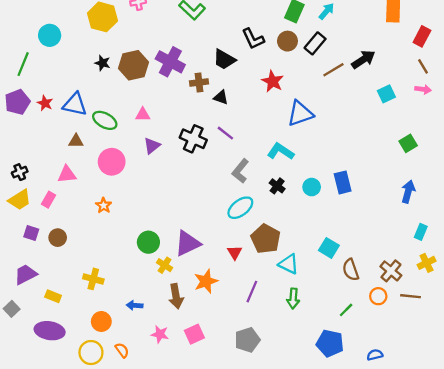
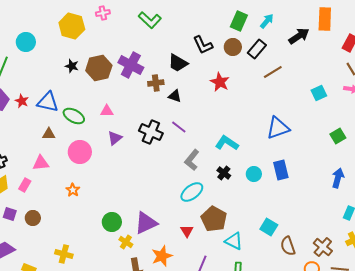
black arrow: (363, 59) -> (299, 36), moved
blue triangle: (300, 113) -> (278, 128), moved

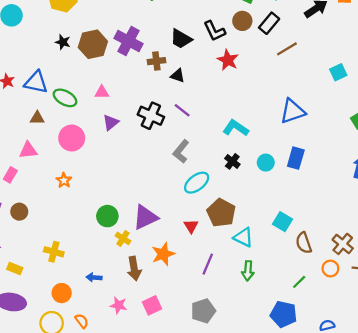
black L-shape: (203, 45) -> (214, 31), moved
gray L-shape: (192, 160) -> (181, 151), moved
blue rectangle: (281, 170) -> (296, 158), turned 30

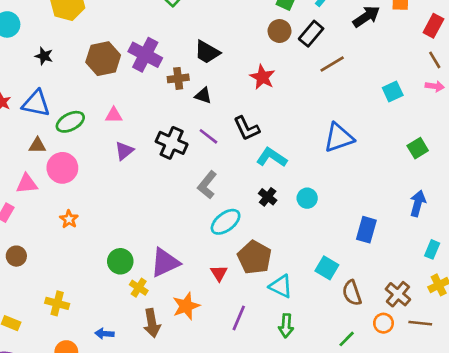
black L-shape: (214, 31) -> (247, 128), moved
black star: (63, 42) -> (44, 56), moved
green ellipse: (65, 98) -> (70, 122), turned -55
pink circle: (72, 138) -> (62, 168), moved
blue rectangle: (296, 158) -> (366, 230), moved

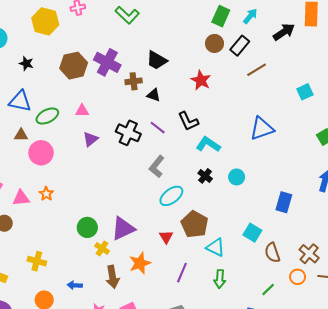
pink triangle: (27, 184) -> (21, 198), moved

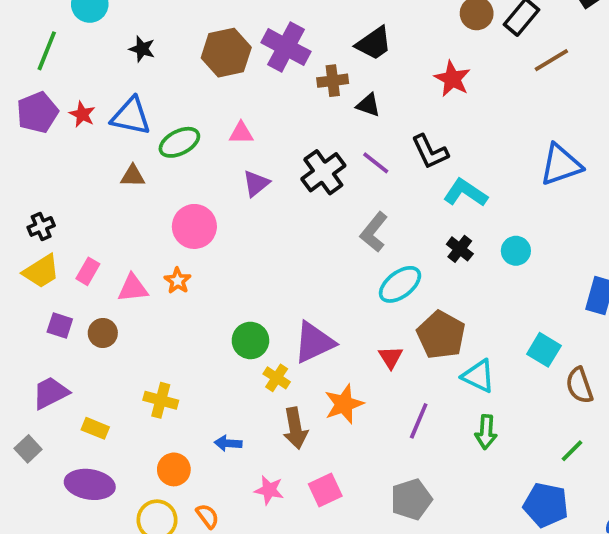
black trapezoid: (157, 60) -> (374, 43), turned -65
black cross: (128, 133) -> (323, 172), turned 30
pink circle: (41, 153) -> (194, 226), moved

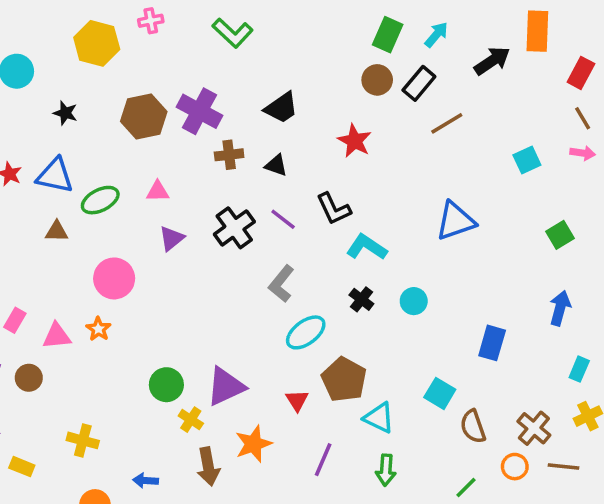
brown cross: (333, 81) -> (229, 155), moved

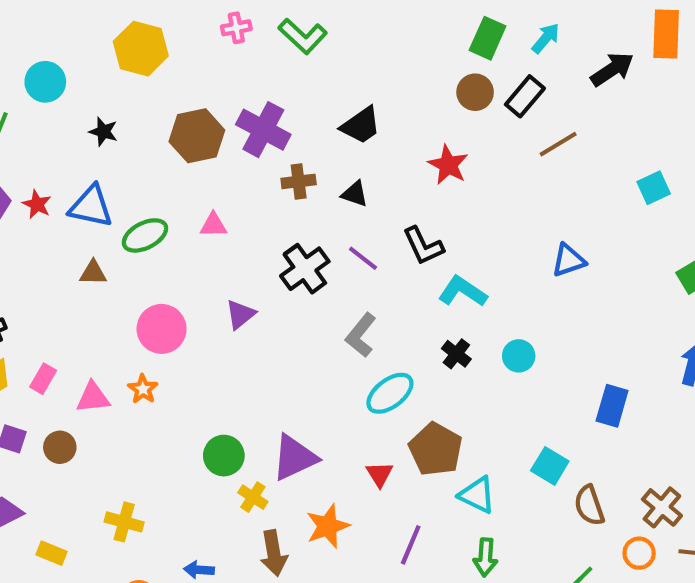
pink cross: (151, 21) -> (236, 28), moved
blue triangle: (456, 221) -> (569, 260), size x0.7
purple triangle: (172, 238) -> (240, 314), moved

